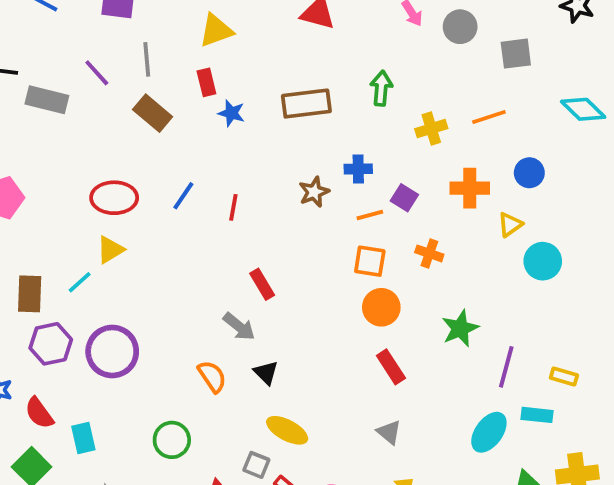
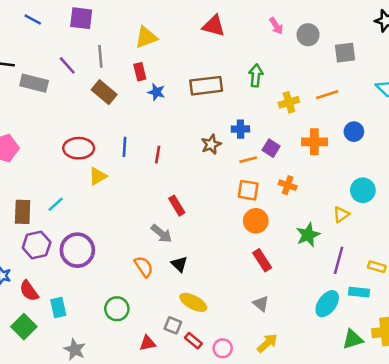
blue line: (183, 196) -> (125, 147), turned -30
yellow triangle: (510, 225) -> (341, 214), moved
yellow triangle: (110, 250) -> (98, 176), moved

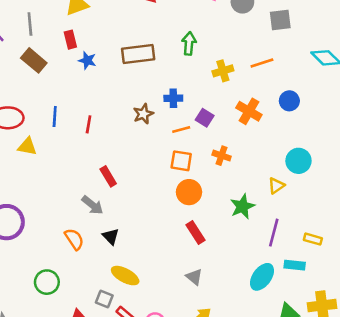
orange cross: (314, 142) -> (249, 111), turned 30
yellow triangle: (98, 176) -> (27, 146), turned 42

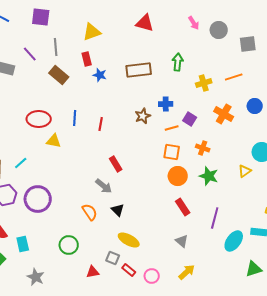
green star: (242, 206) -> (209, 176), moved, turned -30
purple line: (274, 233) -> (215, 218), moved

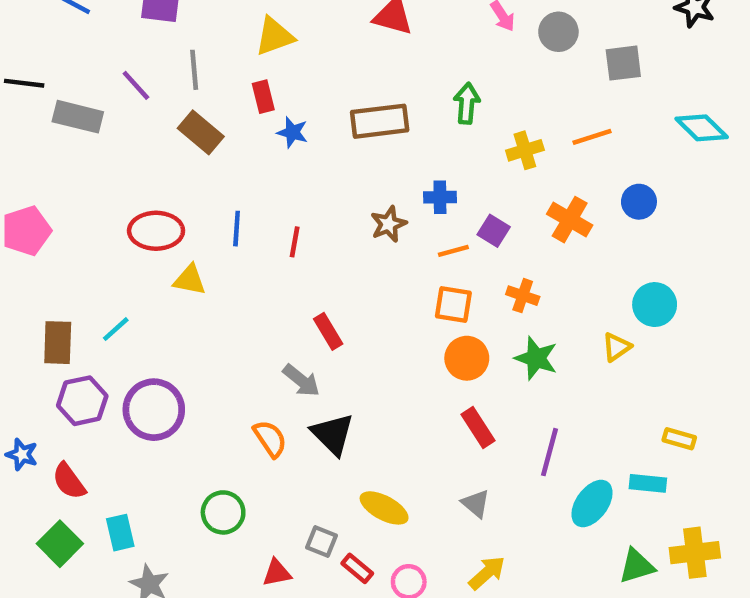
black triangle: (118, 210) -> (333, 434), size x1.5
yellow ellipse: (129, 240) -> (384, 508), moved
cyan rectangle: (23, 244) -> (120, 533), moved

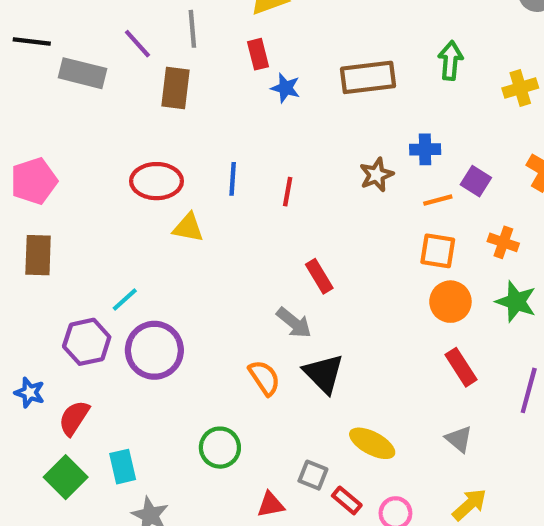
brown rectangle: (201, 132) -> (176, 88), moved, turned 57
yellow cross: (525, 150) -> (520, 88), moved
cyan line: (116, 329) -> (125, 300), moved
brown rectangle: (58, 343) -> (38, 255), moved
red semicircle: (69, 481) -> (74, 418), turned 69

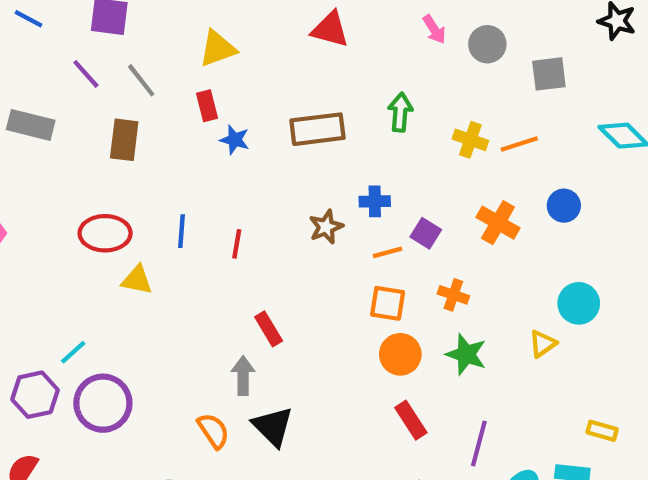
gray line: (192, 29) -> (141, 80), turned -33
purple line: (137, 44) -> (86, 74), moved
yellow cross: (520, 88) -> (470, 140), turned 36
gray arrow: (294, 323) -> (243, 376), turned -129

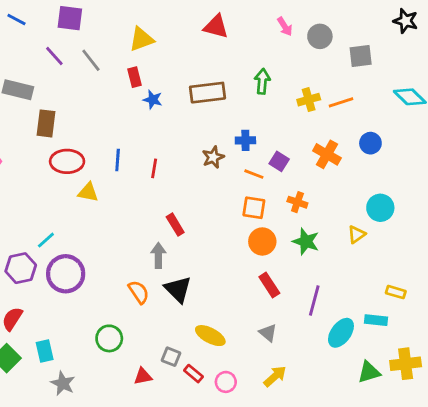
brown rectangle: (124, 140) -> (46, 123), moved
yellow cross: (470, 140) -> (309, 100), turned -35
orange line: (388, 252) -> (254, 174), turned 36

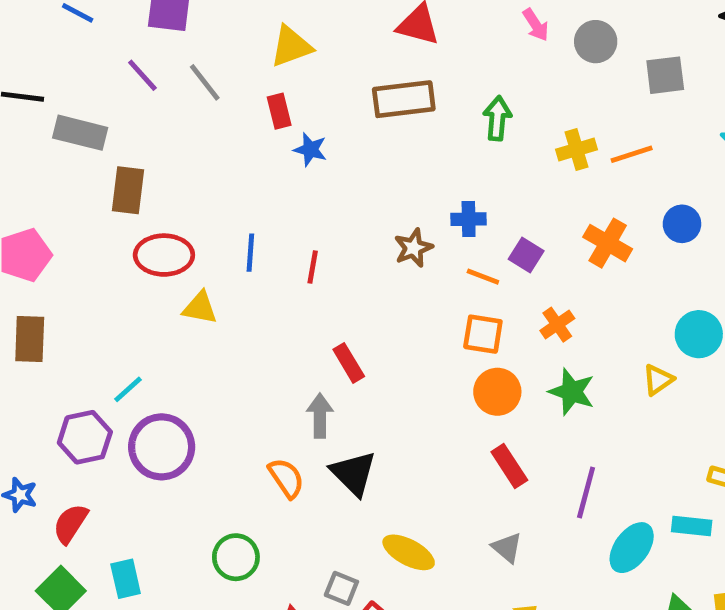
brown rectangle: (208, 93) -> (404, 99), moved
orange cross: (297, 202) -> (557, 325), turned 36

